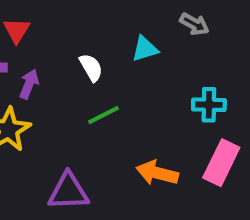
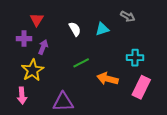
white semicircle: (91, 67) -> (75, 29), moved
orange arrow: (157, 173) -> (108, 79), moved

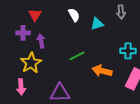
gray arrow: (128, 16) -> (121, 12), turned 56
white semicircle: (75, 29) -> (74, 15), moved
purple arrow: (43, 47) -> (41, 41), turned -32

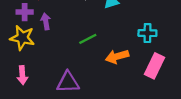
yellow star: (31, 63) -> (22, 38), moved, turned -30
orange arrow: (102, 71) -> (117, 56), turned -30

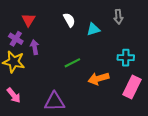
purple cross: (25, 12) -> (16, 39), turned 32
pink arrow: (22, 75) -> (14, 95), turned -35

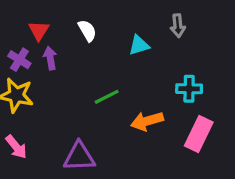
white semicircle: (69, 20) -> (87, 31), moved
purple arrow: (35, 47) -> (50, 58), moved

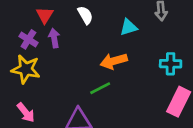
green line: (107, 97) -> (100, 88), moved
orange arrow: (147, 121) -> (114, 61), moved

